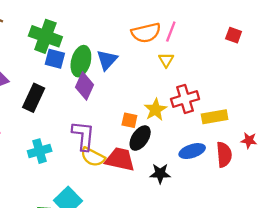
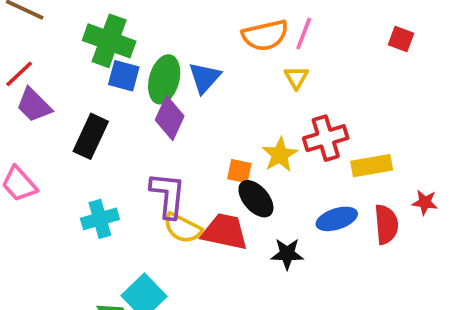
black ellipse: (140, 138) -> (256, 199), turned -75

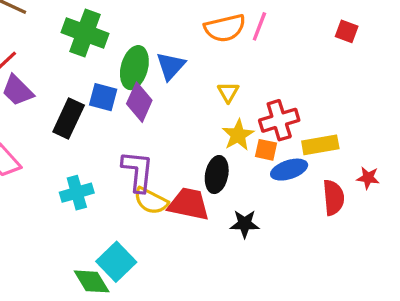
blue square: (124, 76) -> (103, 97), moved
yellow triangle: (296, 78) -> (228, 92), moved
orange square: (239, 171) -> (266, 150), moved
black ellipse: (256, 199) -> (217, 175), turned 52
blue ellipse: (337, 219) -> (289, 170), moved

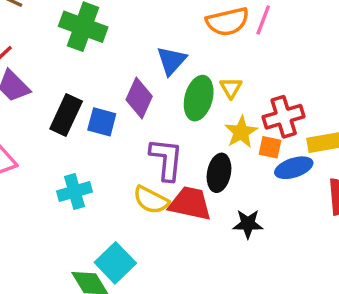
green ellipse: (134, 68) -> (199, 98), moved
blue square: (103, 97) -> (102, 122), moved
purple L-shape: (138, 171) -> (166, 159), moved

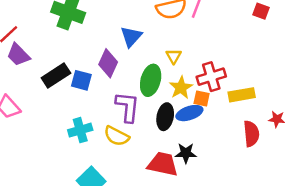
green ellipse: (199, 98) -> (151, 80), moved
black rectangle: (66, 115) -> (56, 75), turned 32
blue ellipse: (294, 168) -> (189, 113), moved
cyan cross: (75, 191) -> (80, 130), moved
red trapezoid: (190, 203) -> (163, 164), moved

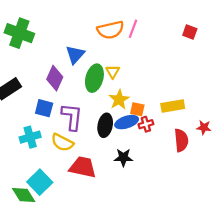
red cross: (211, 77) -> (146, 124), moved, size x0.6
blue square: (81, 80) -> (44, 108), moved
green ellipse: (151, 80) -> (94, 78), moved
red trapezoid: (163, 164) -> (83, 167), moved

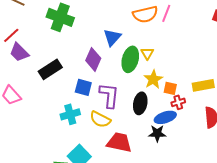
blue ellipse: (127, 122) -> (165, 117), moved

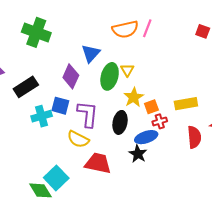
orange square: (170, 88) -> (151, 107), turned -32
cyan cross: (70, 114) -> (42, 116), moved
black star: (157, 133) -> (138, 154), turned 30

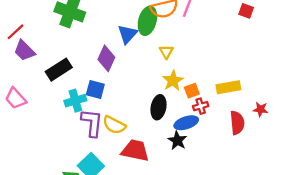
green ellipse: (110, 76) -> (147, 21), moved
purple L-shape: (88, 114) -> (92, 123), moved

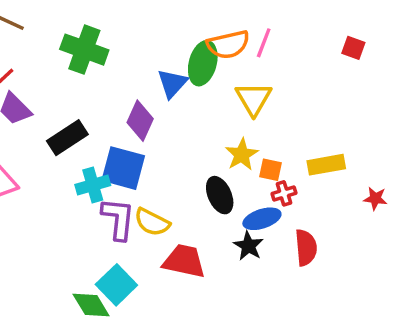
yellow triangle: (166, 52) -> (254, 99), moved, size x1.6
blue square: (95, 89) -> (123, 168), size x1.5
orange square: (192, 91) -> (270, 170), turned 32
black ellipse: (159, 107) -> (220, 195), turned -35
red semicircle: (237, 123) -> (306, 248), moved

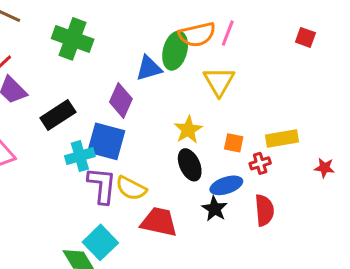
blue triangle: (172, 83) -> (149, 68), turned 32
yellow star: (242, 154) -> (188, 130), moved
red cross: (284, 193) -> (260, 163), moved

